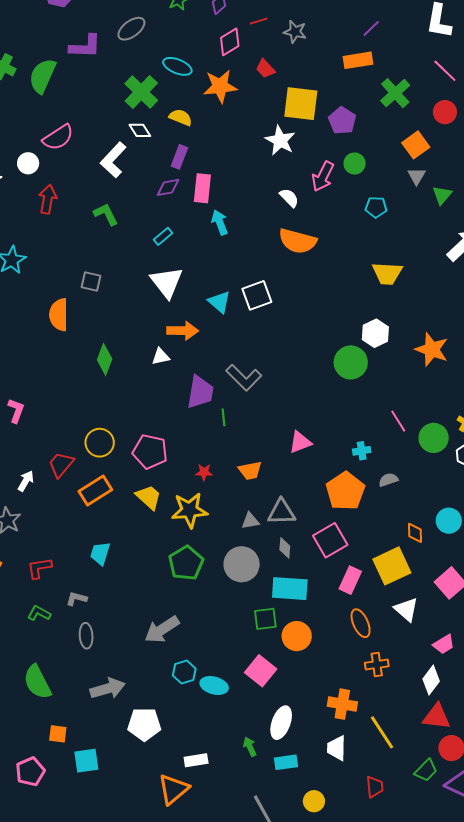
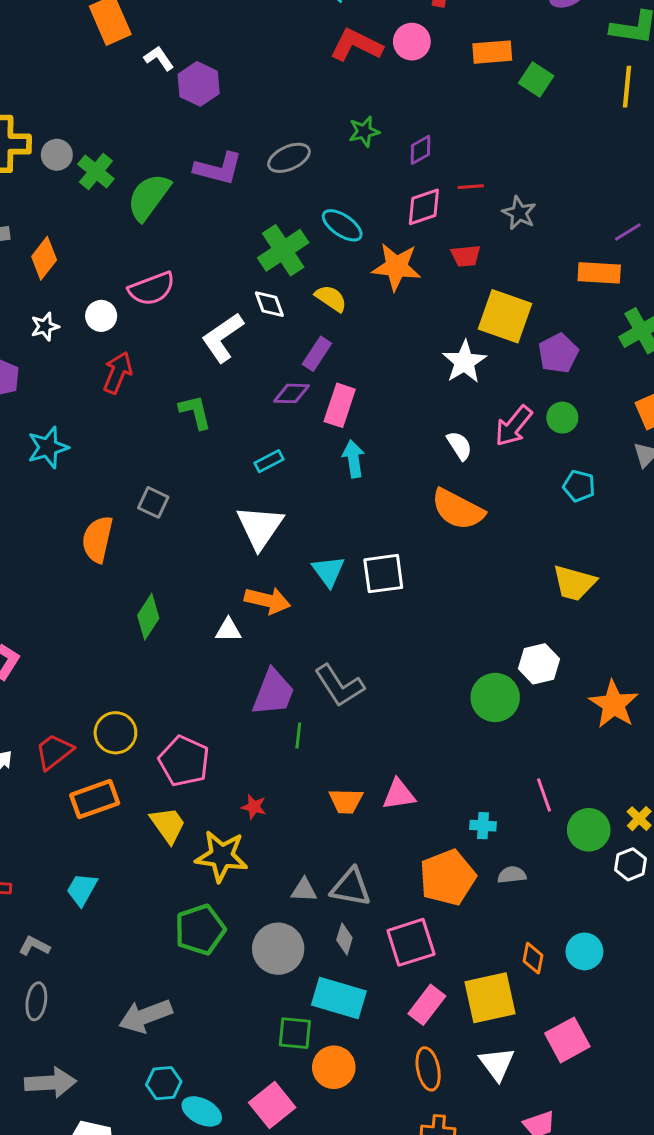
red trapezoid: (265, 69) -> (466, 256), turned -65
orange trapezoid: (250, 471) -> (346, 801), moved

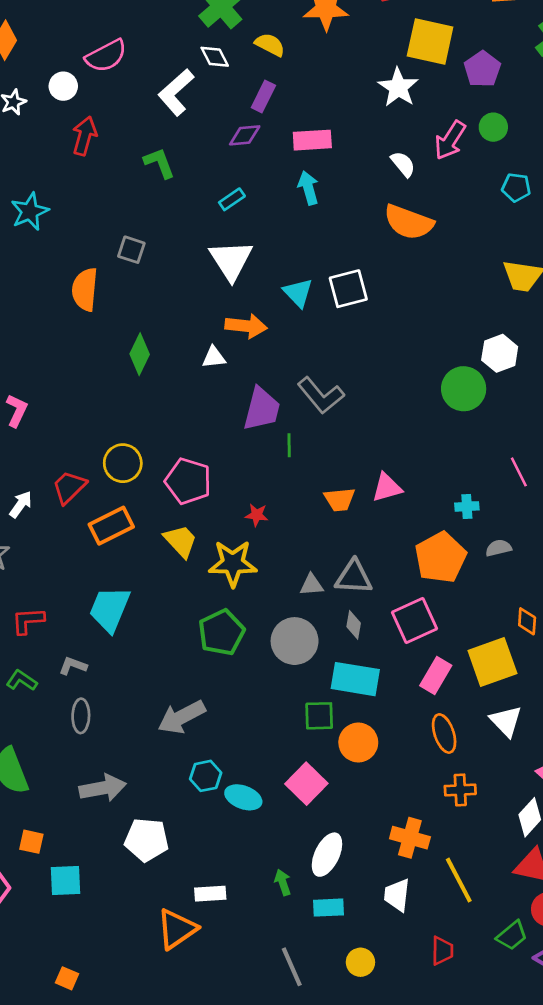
pink rectangle: (340, 405) -> (312, 140), moved, turned 75
cyan trapezoid: (82, 889) -> (110, 609), size x1.5

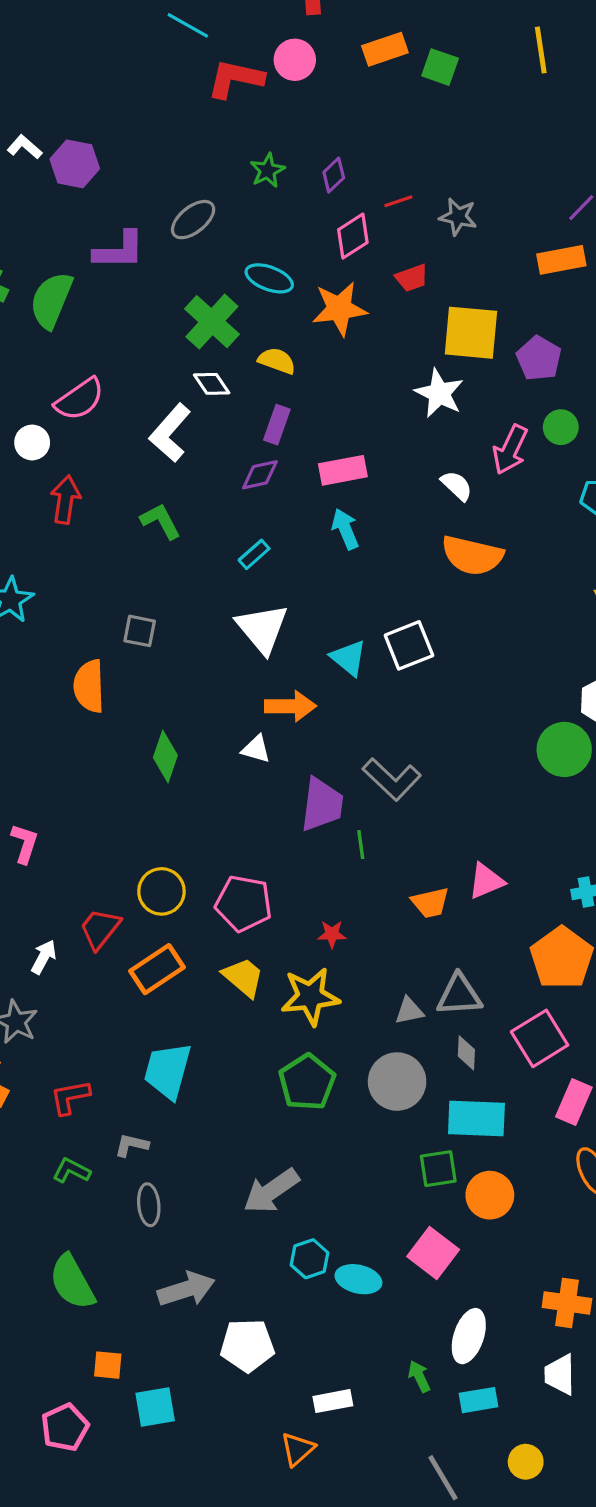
white triangle: (214, 357) -> (256, 749), turned 30
orange triangle: (177, 929) -> (298, 1449), size x0.7

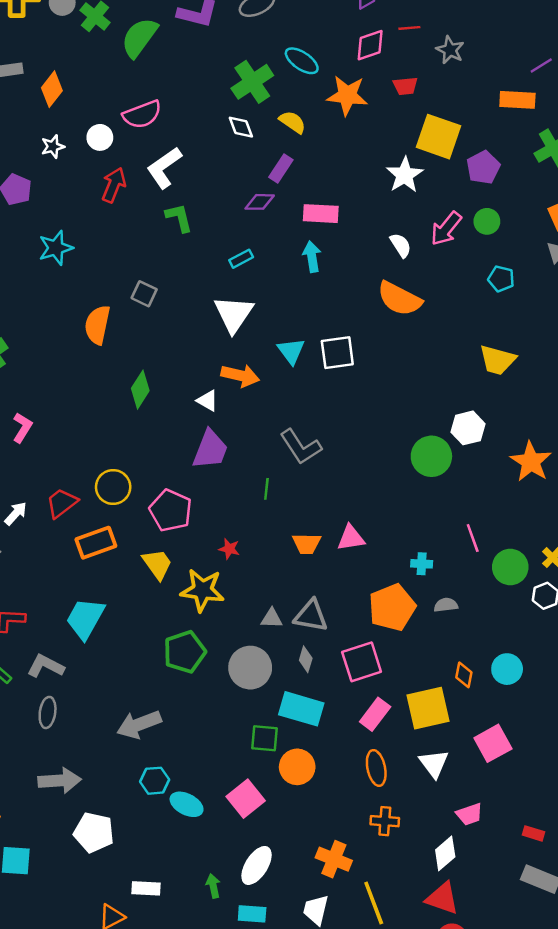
white L-shape: (170, 433) -> (164, 168), moved
purple trapezoid: (322, 805) -> (210, 450), moved
gray L-shape: (131, 1145) -> (46, 666), size x1.4

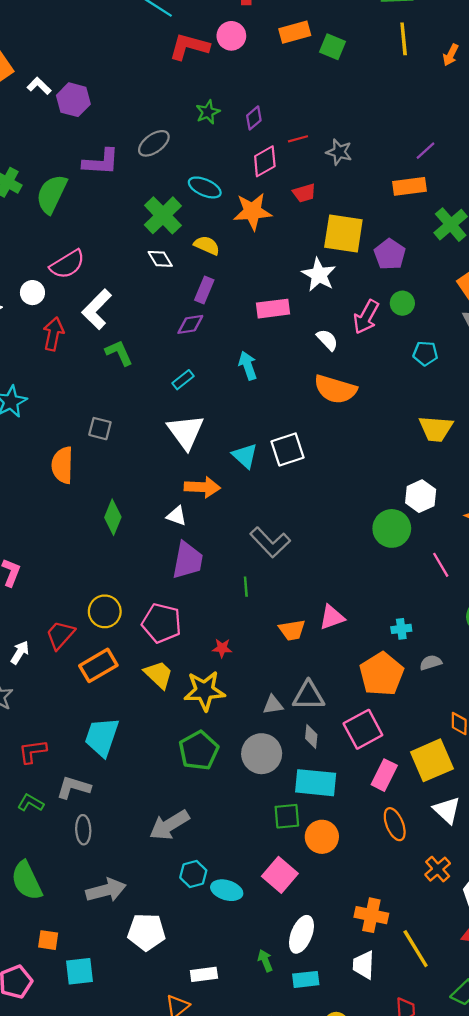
pink rectangle: (321, 214) -> (273, 309), moved
pink line: (473, 538) -> (441, 565), moved
orange cross: (385, 821) -> (438, 869), moved, turned -35

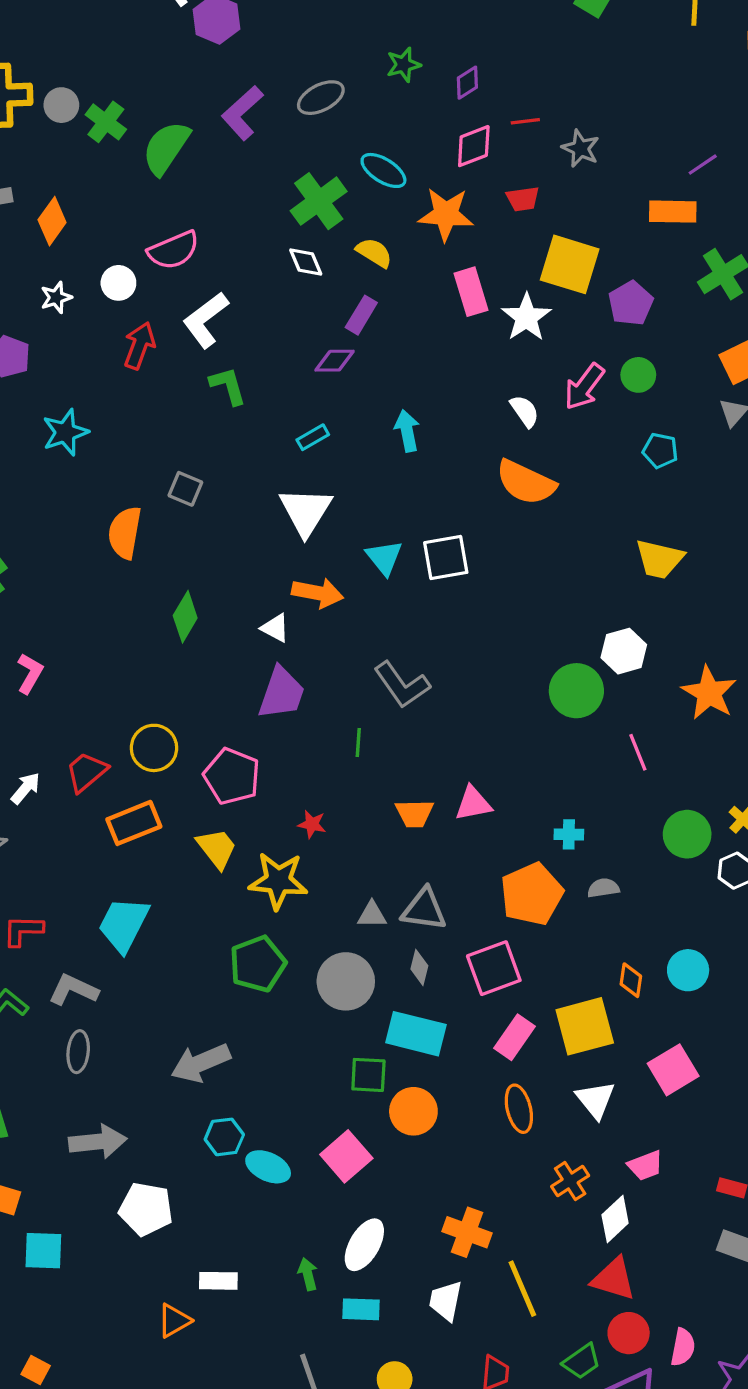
purple L-shape: (101, 162) -> (242, 113), turned 126
pink rectangle: (273, 309) -> (471, 292), moved, turned 72

